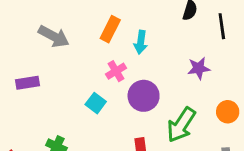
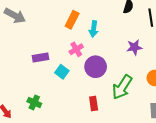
gray arrow: (54, 36) -> (15, 16), moved
purple rectangle: (28, 83) -> (40, 58), moved

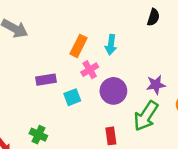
orange rectangle: (72, 20) -> (78, 46), moved
purple star: (134, 47) -> (156, 85), moved
cyan square: (62, 72) -> (72, 97), turned 32

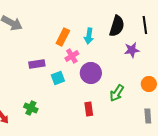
black semicircle: (153, 17) -> (117, 26), moved, size x1.5
purple star: (156, 85) -> (132, 50), moved
green arrow: (146, 116) -> (117, 93), size x0.7

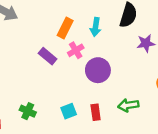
purple rectangle: (37, 64) -> (48, 56), moved, turned 49
cyan square: (58, 78) -> (69, 111), moved
green arrow: (117, 93) -> (128, 105), moved, turned 48

